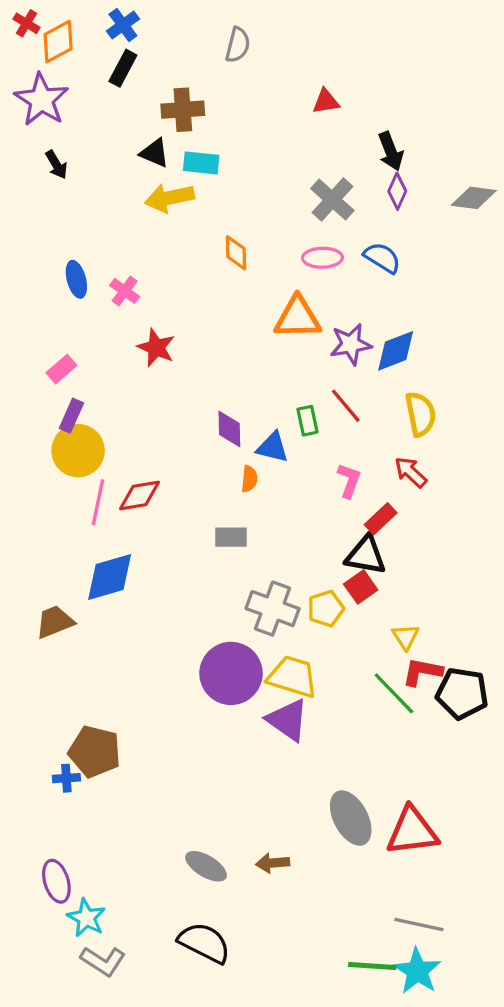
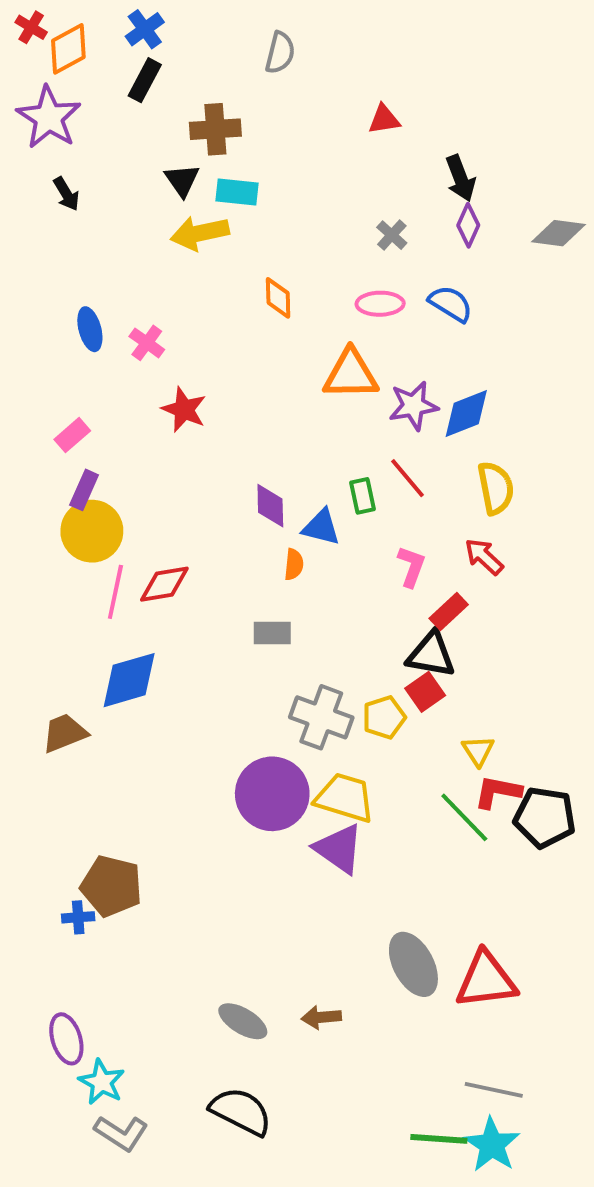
black triangle: (155, 153) -> (182, 180), turned 32
gray cross: (332, 200) -> (392, 235), size x0.6

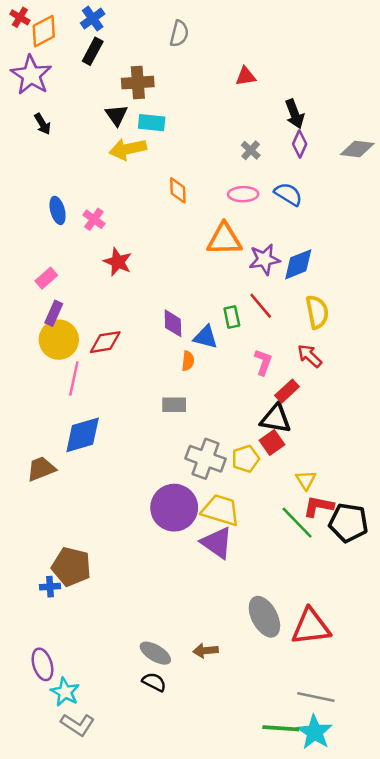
red diamond: (164, 584) -> (105, 342), moved
black semicircle: (241, 1111) -> (154, 682), moved, size x0.6

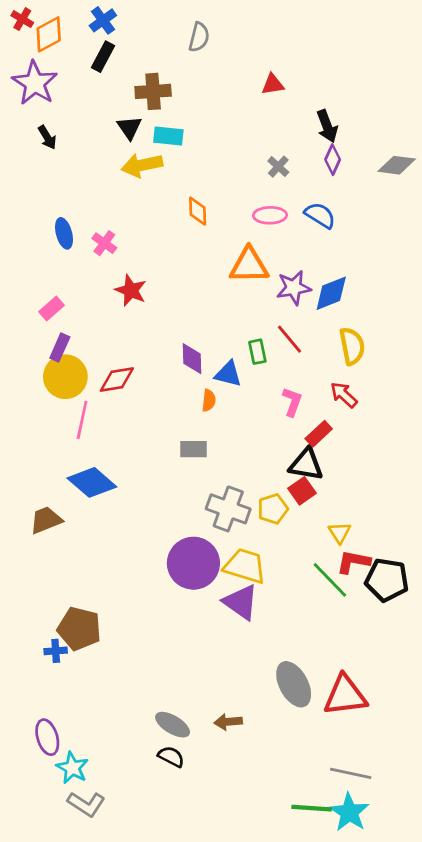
blue diamond: (83, 435) -> (92, 482), turned 57

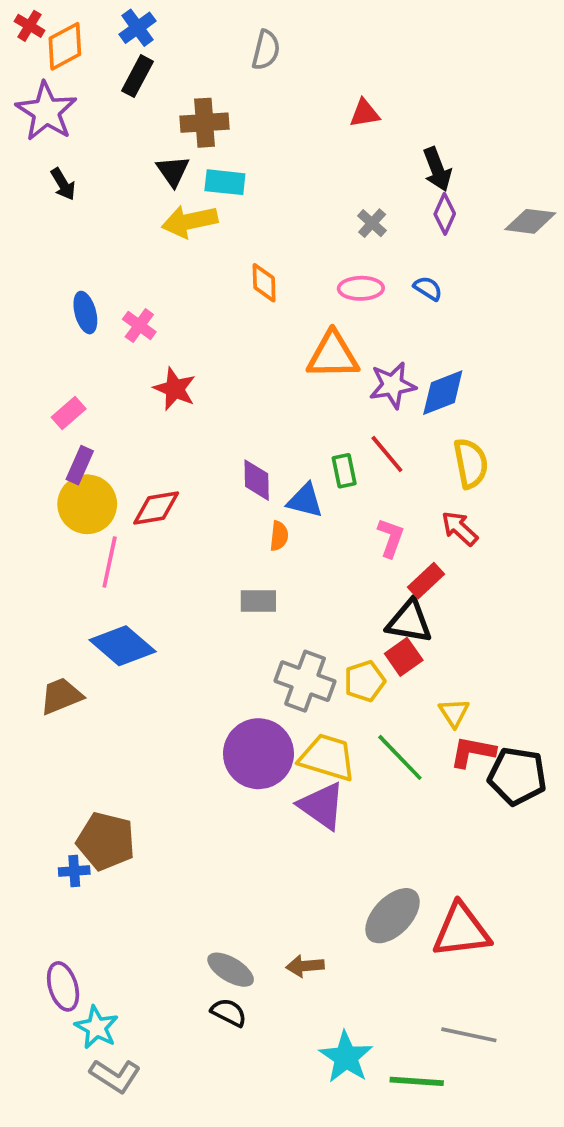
blue semicircle: (320, 215) -> (428, 288), size x0.7
green line: (330, 580) -> (400, 757), moved
gray ellipse: (294, 684) -> (393, 916), turned 72
cyan star: (349, 812) -> (346, 1057), moved

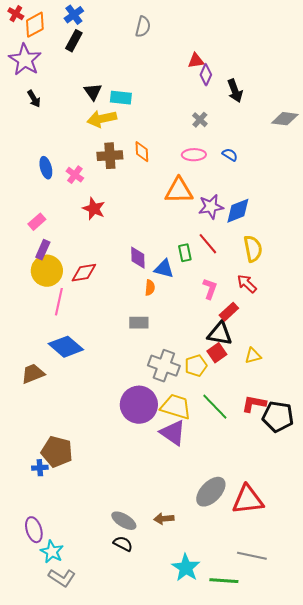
brown cross: (205, 123) -> (110, 156), moved
purple diamond: (445, 214) -> (206, 75), moved
yellow triangle: (454, 713) -> (253, 356), moved, turned 48

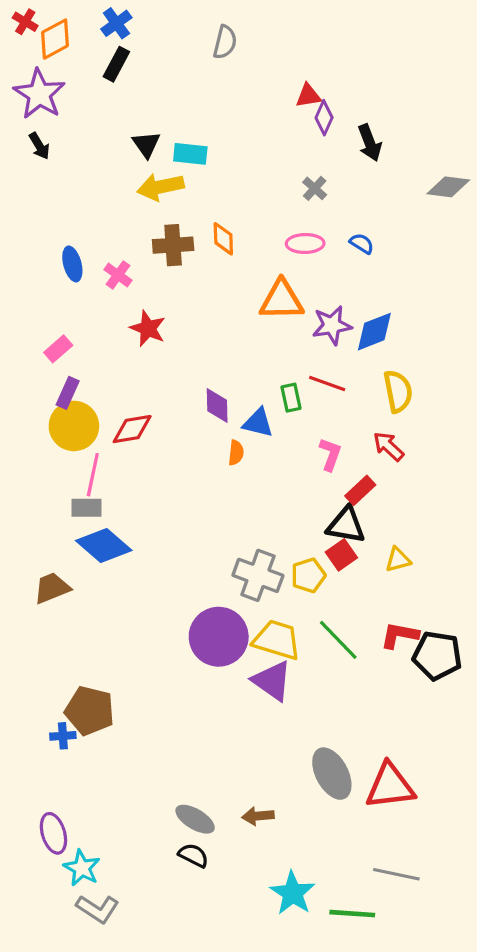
black arrow: (34, 99) -> (39, 146), moved
red line: (208, 244) -> (327, 383), turned -30
gray rectangle: (139, 323) -> (87, 508), moved
gray ellipse: (211, 492) -> (332, 774), turned -72

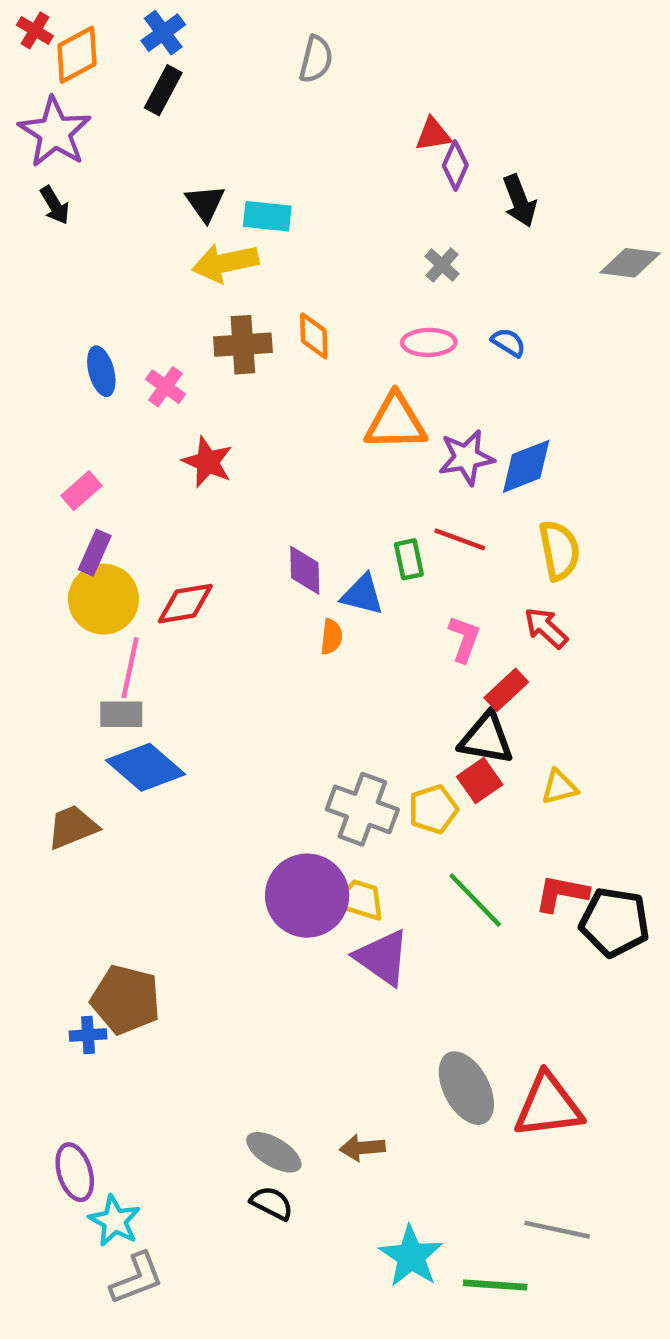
yellow trapezoid: (277, 640) -> (360, 900), moved, size x0.7
gray L-shape: (98, 909) -> (137, 1278), turned -54

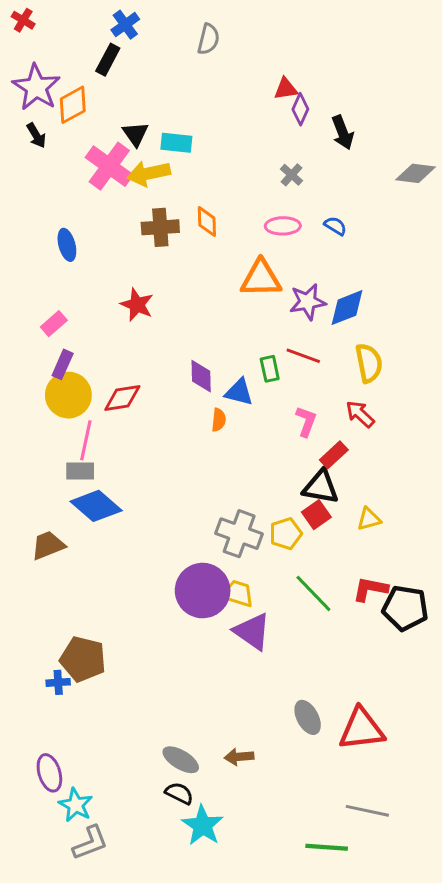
blue cross: (163, 33) -> (125, 25), moved
orange diamond: (77, 55) -> (73, 105), moved
pink cross: (165, 387) -> (109, 166), moved, size x1.8
gray ellipse: (466, 1088) -> (308, 717), size x0.7
cyan star: (411, 1256) -> (203, 825), moved

